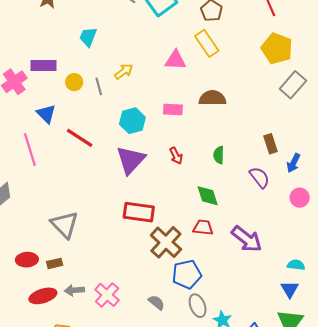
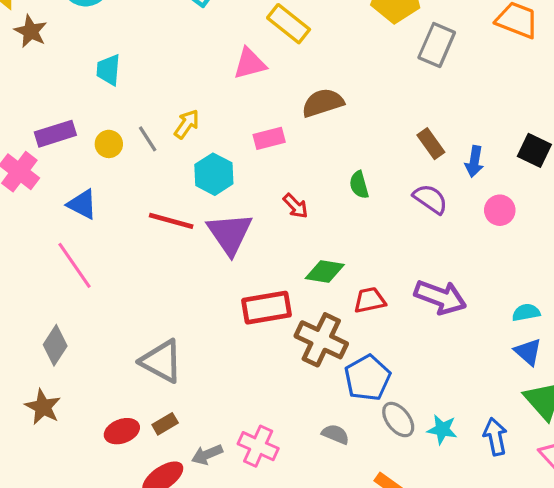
yellow arrow: (124, 71) -> (187, 124), moved
red line: (80, 138) -> (171, 221), moved
green diamond: (208, 196) -> (325, 271), moved, turned -45

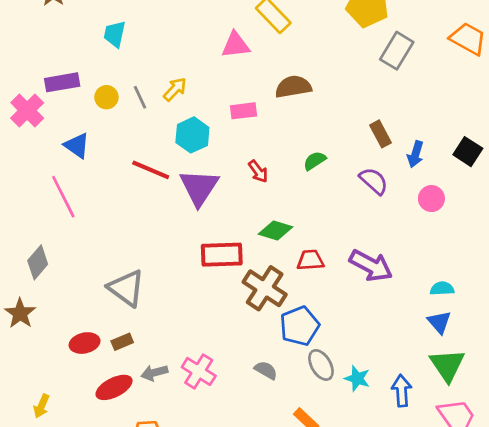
green semicircle: (359, 185) -> (315, 161), turned 65

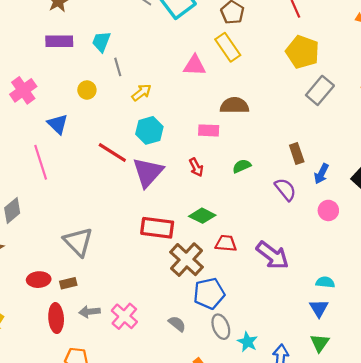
purple rectangle: (62, 82) -> (59, 41), moved
gray line: (140, 97) -> (118, 67), moved
pink rectangle: (243, 111) -> (209, 130), moved
green triangle: (447, 365) -> (320, 343), size x0.7
red ellipse: (114, 387) -> (56, 318), turned -76

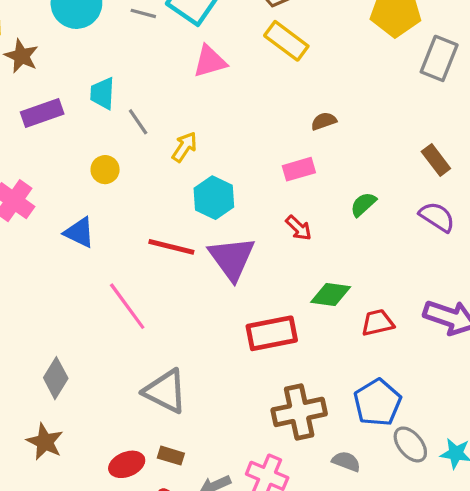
pink triangle: (195, 66) -> (210, 61), moved
brown semicircle: (234, 106) -> (324, 121), size x0.6
pink line: (41, 162) -> (127, 306), moved
brown cross: (187, 260) -> (299, 412), moved, turned -36
brown rectangle: (68, 283) -> (171, 456), turned 49

